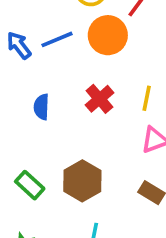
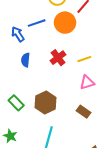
blue arrow: (19, 45) -> (18, 34), moved
yellow line: (147, 98) -> (84, 59), turned 56

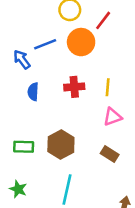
red cross: (58, 58) -> (74, 87), turned 35
yellow line: (84, 59) -> (108, 87), turned -64
green rectangle: (16, 103) -> (24, 147), turned -42

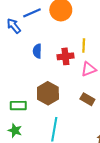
red cross: (74, 87) -> (65, 56), moved
blue semicircle: (33, 92) -> (37, 51), moved
green rectangle: (24, 147) -> (18, 106), moved

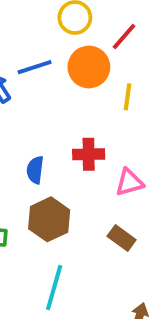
yellow line: (84, 45) -> (128, 97), moved
blue semicircle: (37, 51) -> (35, 170), moved

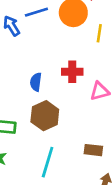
brown rectangle: (122, 238) -> (93, 150), moved, turned -30

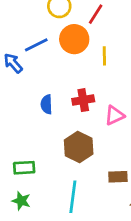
blue semicircle: (36, 82) -> (46, 104), moved
brown hexagon: (45, 116) -> (79, 147), moved

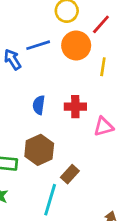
brown hexagon: (79, 147) -> (39, 150), moved
brown rectangle: (118, 177) -> (70, 174), moved, turned -54

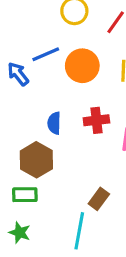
orange circle: (76, 46) -> (82, 66), moved
brown hexagon: (39, 150) -> (36, 160), moved

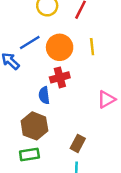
red cross: (96, 120) -> (60, 77), moved
brown rectangle: (99, 199) -> (78, 143), moved

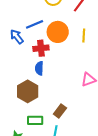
red cross: (60, 77) -> (41, 48), moved
green rectangle: (29, 154) -> (35, 120), moved

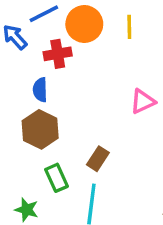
blue semicircle: (39, 68) -> (40, 90), moved
green rectangle: (35, 120) -> (56, 178), turned 70

